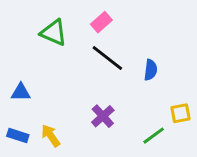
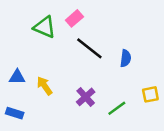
pink rectangle: (101, 22) -> (74, 18), moved
yellow arrow: (51, 136) -> (45, 86), moved
green line: (154, 136) -> (117, 108), moved

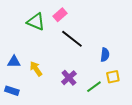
blue semicircle: (126, 58) -> (105, 55), moved
yellow square: (150, 94) -> (113, 77), moved

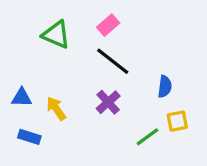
pink rectangle: (60, 15) -> (108, 25), moved
purple cross: (69, 78) -> (108, 102), moved
blue rectangle: (12, 91) -> (29, 137), moved

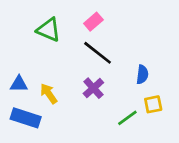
blue rectangle: (29, 137) -> (26, 118), size x1.5

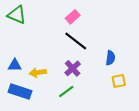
green triangle: (49, 30) -> (17, 15), moved
yellow arrow: (49, 94) -> (38, 73), turned -63
green line: (127, 118) -> (66, 91), moved

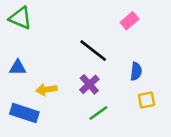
pink rectangle: (73, 17) -> (130, 21), moved
blue triangle: (15, 65) -> (18, 67), moved
green line: (66, 91) -> (98, 113), moved

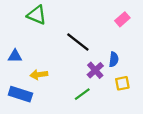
green triangle: (20, 18) -> (37, 15), moved
pink rectangle: (130, 21) -> (122, 19), moved
purple cross: (89, 84) -> (95, 70), moved

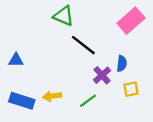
green triangle: (37, 15) -> (64, 16), moved
pink rectangle: (122, 19) -> (131, 21), size x1.6
yellow arrow: (39, 75) -> (52, 96), moved

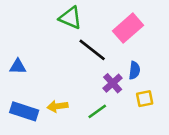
pink rectangle: (131, 21) -> (128, 28), moved

